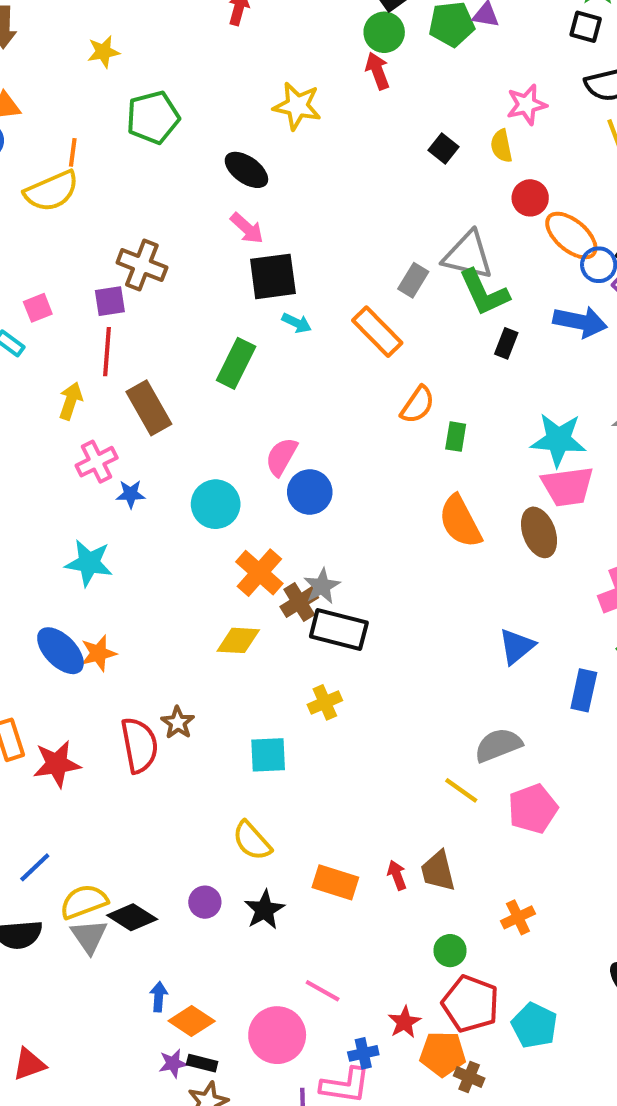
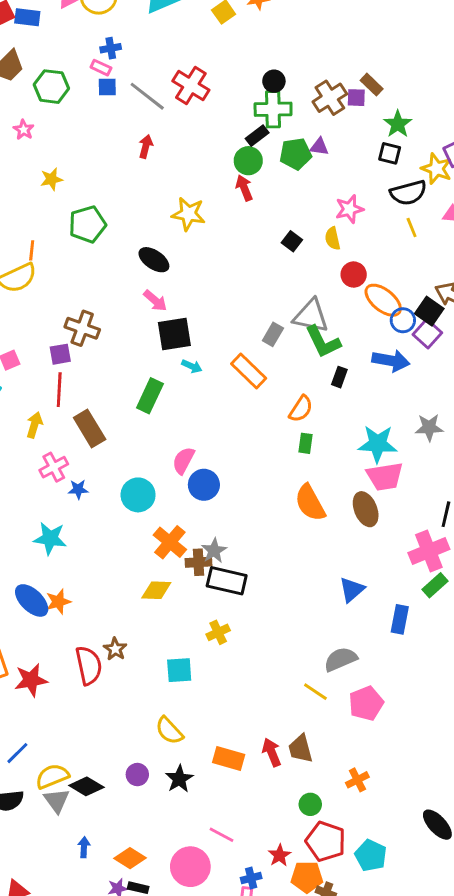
orange semicircle: (418, 405) -> (301, 409), moved
brown cross: (299, 602) -> (198, 562), turned 30
red arrow: (397, 875) -> (272, 752), size x1.4
blue arrow: (159, 997) -> (84, 847), moved

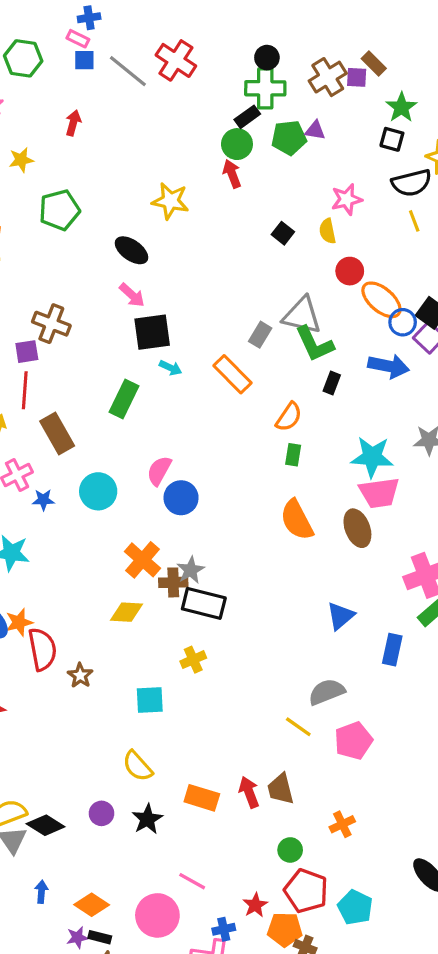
red arrow: (146, 146) -> (73, 123), moved
cyan circle: (138, 495) -> (98, 491), moved
red semicircle: (89, 665) -> (42, 649), moved

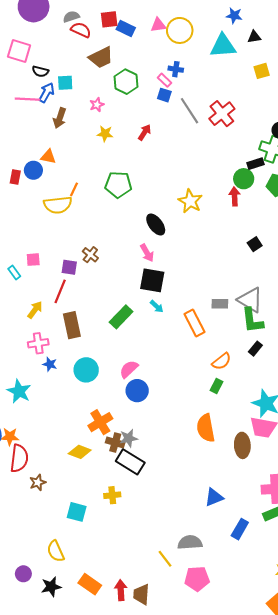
yellow star: (21, 160) -> (105, 134), moved
brown cross: (51, 324) -> (90, 255), size x0.7
gray rectangle: (260, 335) -> (220, 304), turned 42

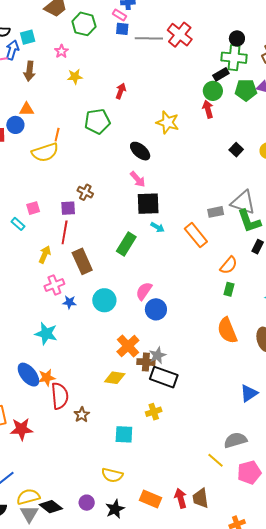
gray line: (189, 111) -> (149, 38), turned -44
red arrow: (145, 132) -> (121, 91), moved
yellow semicircle: (56, 551) -> (112, 475), turned -40

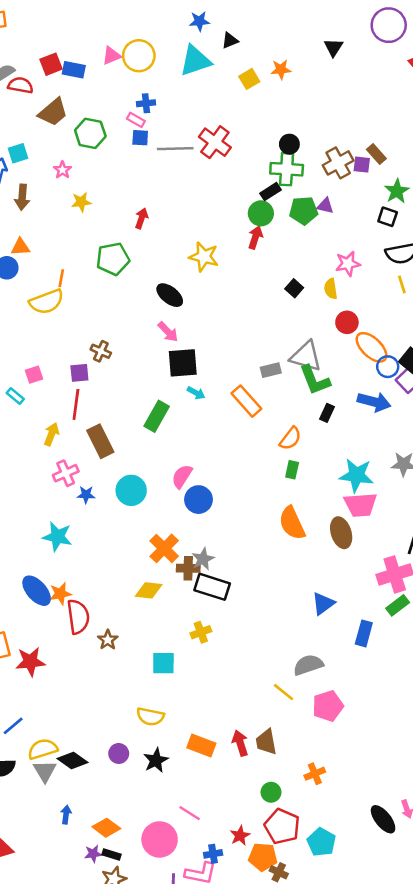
red arrow: (208, 109) -> (255, 237), turned 36

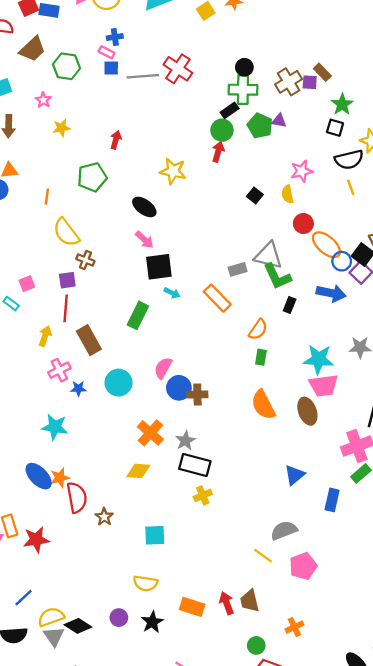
green pentagon: (304, 211) -> (260, 126), turned 30
yellow semicircle: (47, 302) -> (66, 232), moved, turned 76
brown cross: (188, 568) -> (197, 394), moved
yellow cross: (201, 632) -> (203, 495), moved

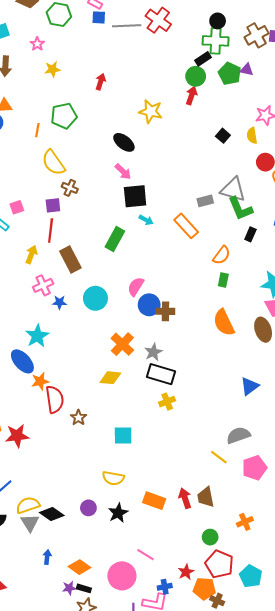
green pentagon: (92, 177) -> (64, 116), moved
cyan star: (55, 427) -> (37, 336), turned 30
blue ellipse: (39, 476) -> (22, 361), moved

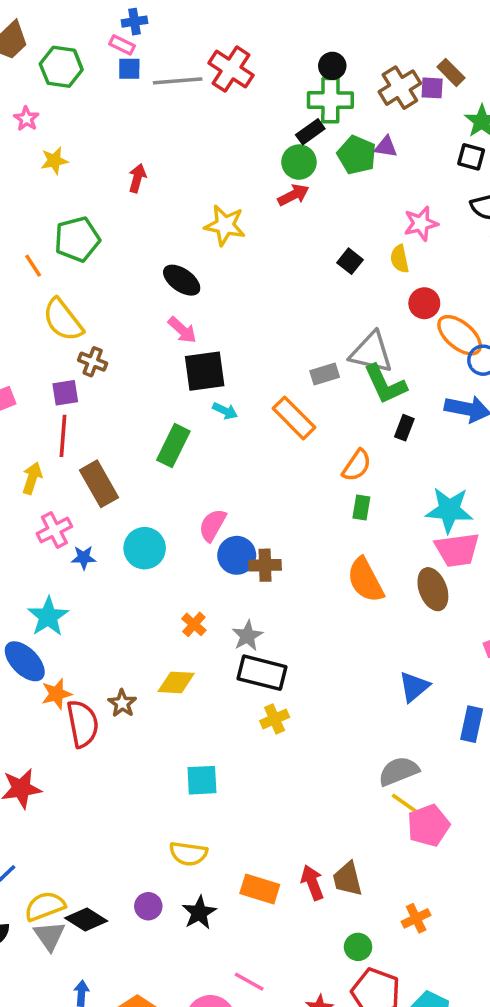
red arrow: (191, 95) -> (293, 195), turned 48
orange line: (37, 130) -> (33, 266), turned -40
orange cross: (122, 344) -> (194, 624), size x0.6
brown star: (78, 418) -> (122, 703), moved
yellow line: (219, 457) -> (405, 804), moved

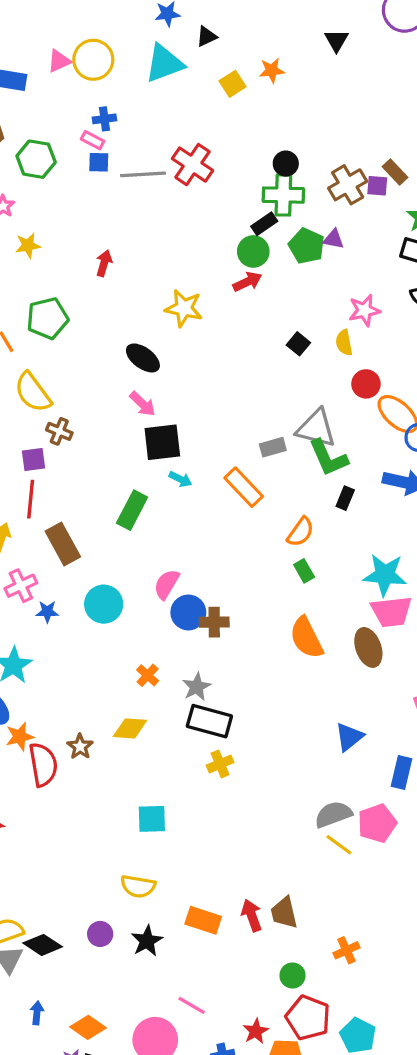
green rectangle: (361, 507) -> (304, 571), turned -40
pink pentagon: (428, 825) -> (377, 823), moved

